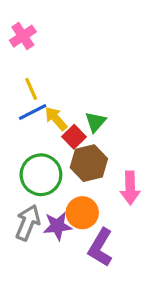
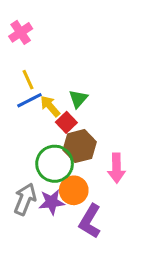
green triangle: (95, 122) -> (78, 99), moved
green circle: (41, 175) -> (55, 164), moved

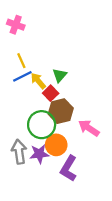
pink cross: (21, 32) -> (16, 25), turned -36
pink arrow: (117, 168) -> (89, 128), turned 125
gray arrow: (25, 199) -> (19, 152), turned -30

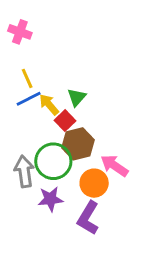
orange circle: (56, 145) -> (94, 183), moved
gray arrow: (19, 152) -> (24, 171), moved

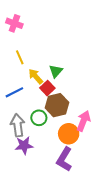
blue line: (29, 99) -> (14, 92), moved
green circle: (53, 161) -> (39, 118), size x0.6
pink arrow: (114, 166) -> (83, 121), turned 78
purple star: (50, 199) -> (24, 145), moved

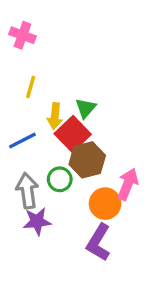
yellow line: (20, 57) -> (31, 87), turned 40
yellow arrow: (36, 76) -> (55, 116), turned -133
red square: (47, 88) -> (73, 134), size x1.5

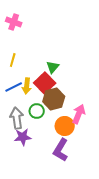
yellow line: (31, 87) -> (13, 60), moved
yellow arrow: (55, 116) -> (27, 86), moved

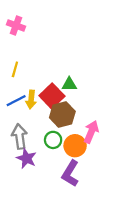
green triangle: (53, 67) -> (69, 84), moved, turned 48
green circle: (37, 111) -> (53, 140), moved
purple star: (23, 137) -> (26, 158), turned 30

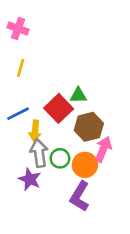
yellow line: (15, 69) -> (21, 68), moved
yellow arrow: (31, 99) -> (35, 131), moved
brown hexagon: (62, 114) -> (89, 127), moved
gray arrow: (20, 136) -> (39, 153), moved

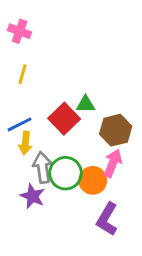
brown hexagon: (89, 127) -> (116, 130), moved
yellow arrow: (35, 131) -> (25, 143), moved
green circle: (60, 158) -> (65, 173), size x1.5
purple L-shape: (80, 196) -> (107, 219), moved

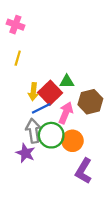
blue line: (20, 124) -> (41, 108), moved
yellow arrow: (25, 143) -> (33, 92), moved
pink arrow: (113, 163) -> (66, 113), moved

